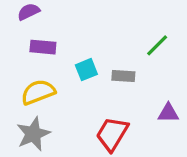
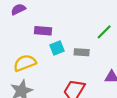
purple rectangle: (43, 47) -> (43, 31), moved

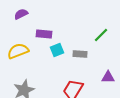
yellow semicircle: (25, 63) -> (18, 51), moved

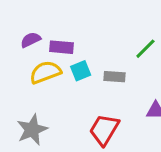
purple semicircle: (21, 14) -> (31, 40), moved
yellow semicircle: (18, 51) -> (45, 72), moved

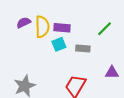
purple rectangle: (62, 47) -> (62, 28), moved
yellow semicircle: (45, 72) -> (42, 27), moved, turned 110

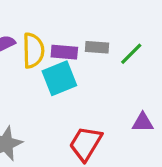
cyan square: (59, 44) -> (59, 78), size x1.5
gray rectangle: (83, 48) -> (97, 47), moved

